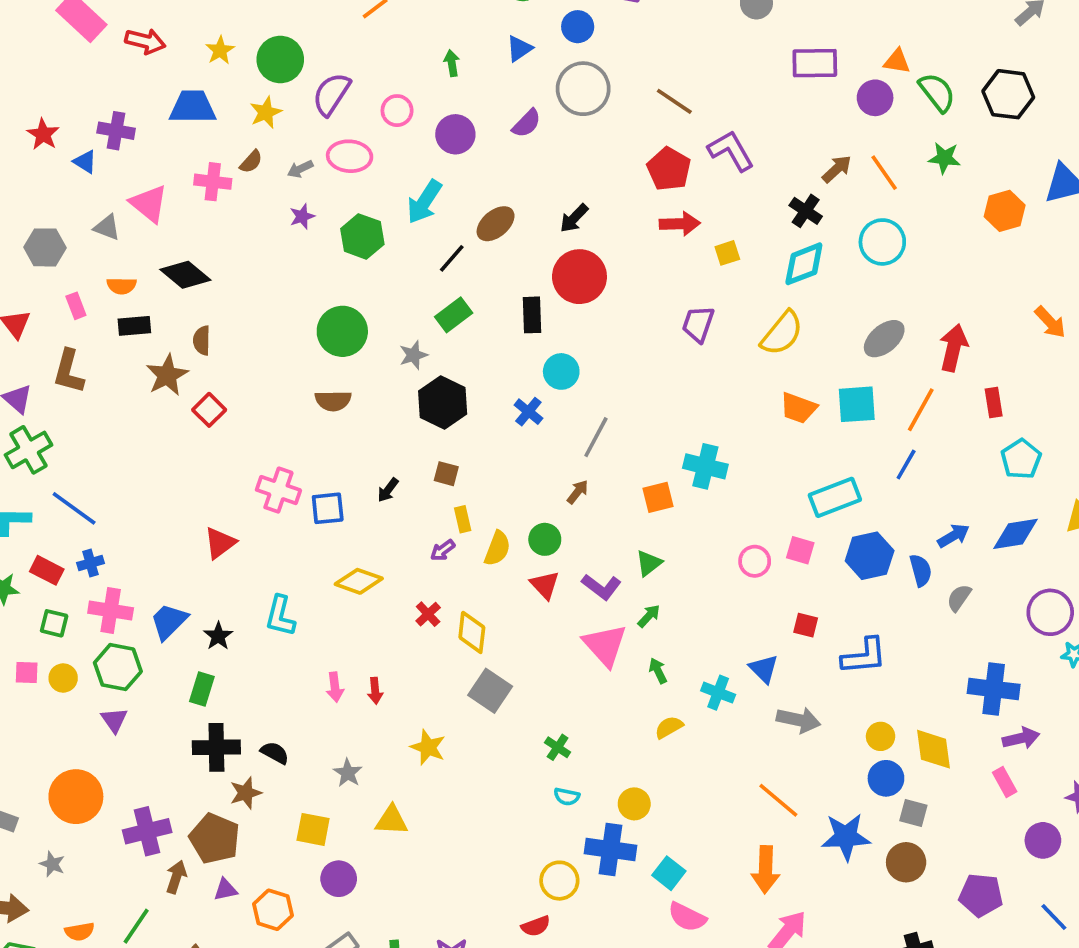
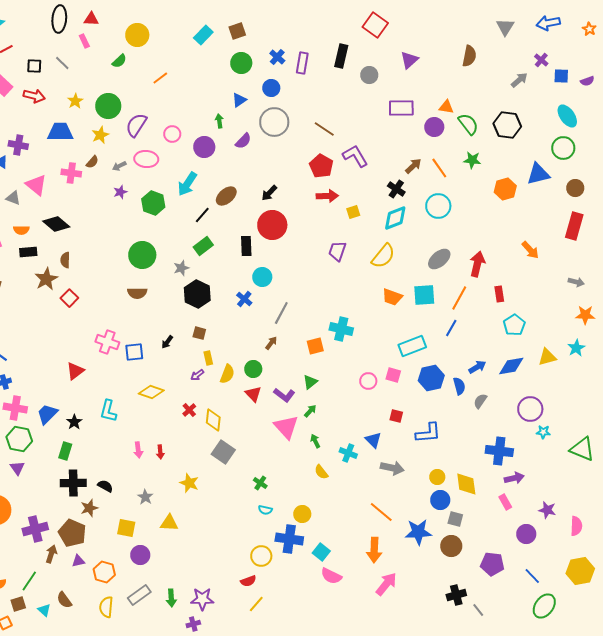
green arrow: (452, 63) -> (219, 121), moved
yellow semicircle: (669, 727) -> (321, 472), turned -98

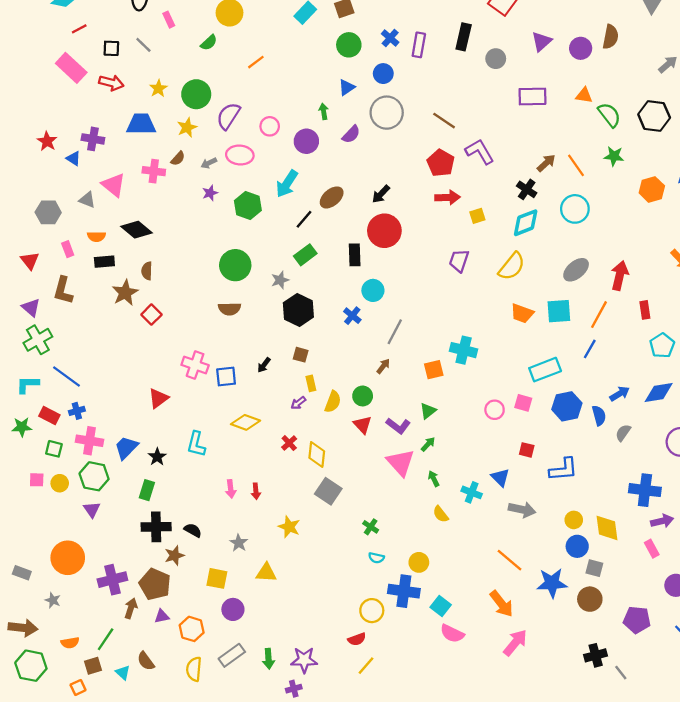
purple circle: (434, 127) -> (581, 48), moved
orange arrow: (374, 550) -> (501, 604), turned -40

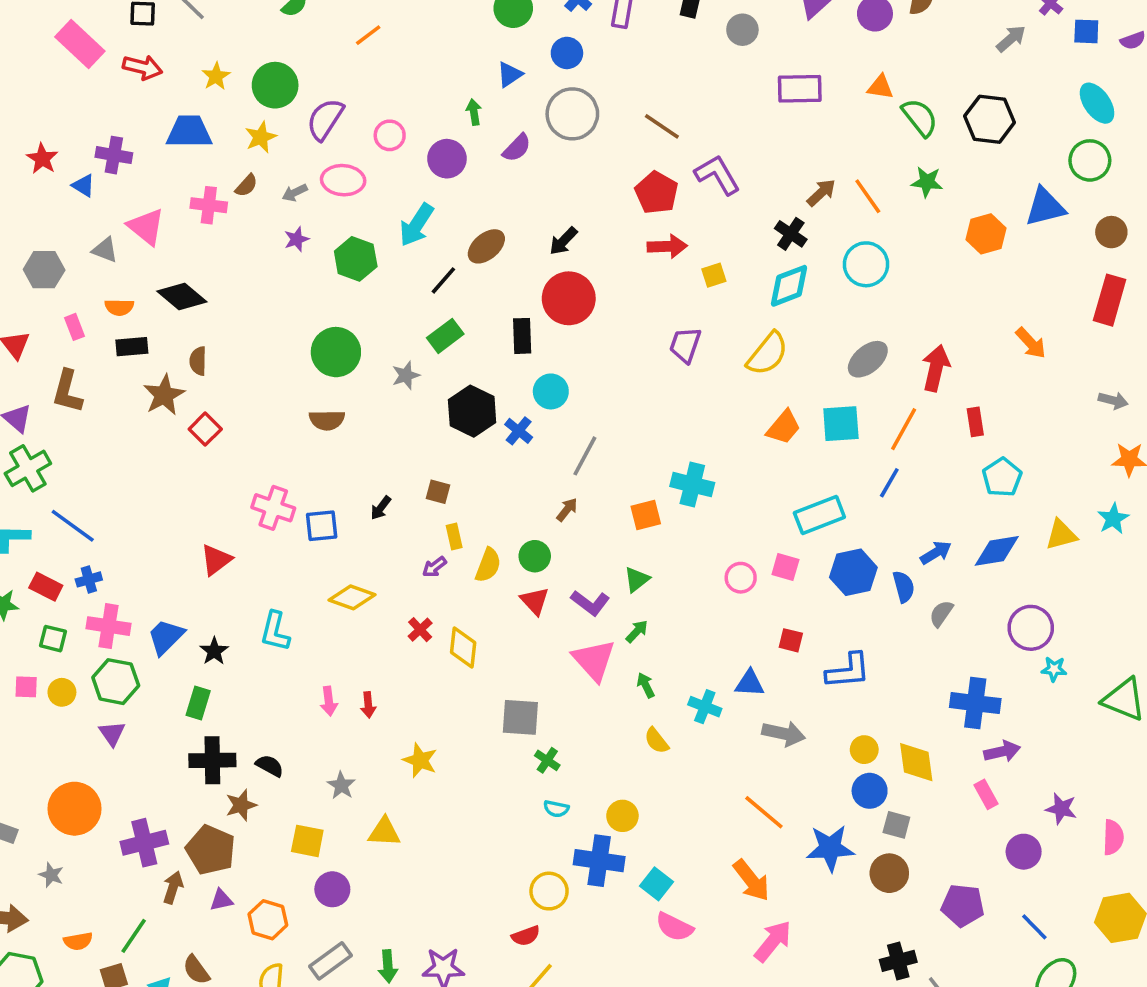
black hexagon: (298, 310) -> (472, 411), moved
orange trapezoid: (522, 313) -> (784, 427), turned -70
blue triangle: (500, 477) -> (750, 683), turned -42
gray square: (328, 491) -> (520, 717), moved, turned -30

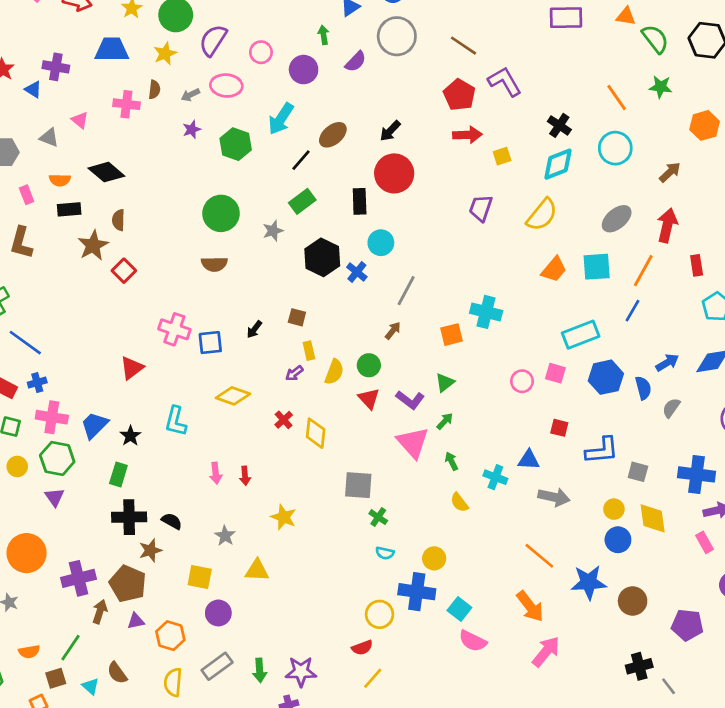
brown semicircle: (246, 186) -> (154, 90), turned -36
brown arrow: (821, 193) -> (670, 172), moved
pink triangle: (146, 227) -> (80, 120), size x0.6
gray square: (896, 825) -> (638, 472), moved

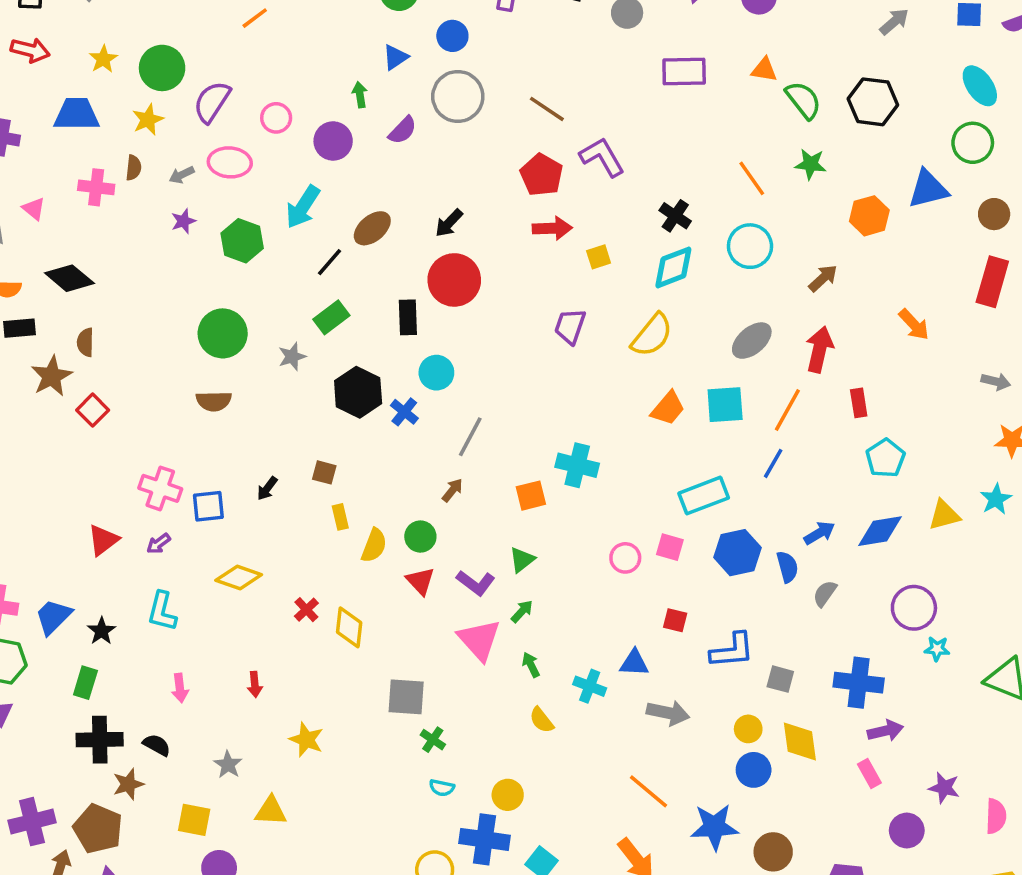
purple arrow: (294, 373) -> (158, 544), moved
pink arrow: (216, 473) -> (180, 688), moved

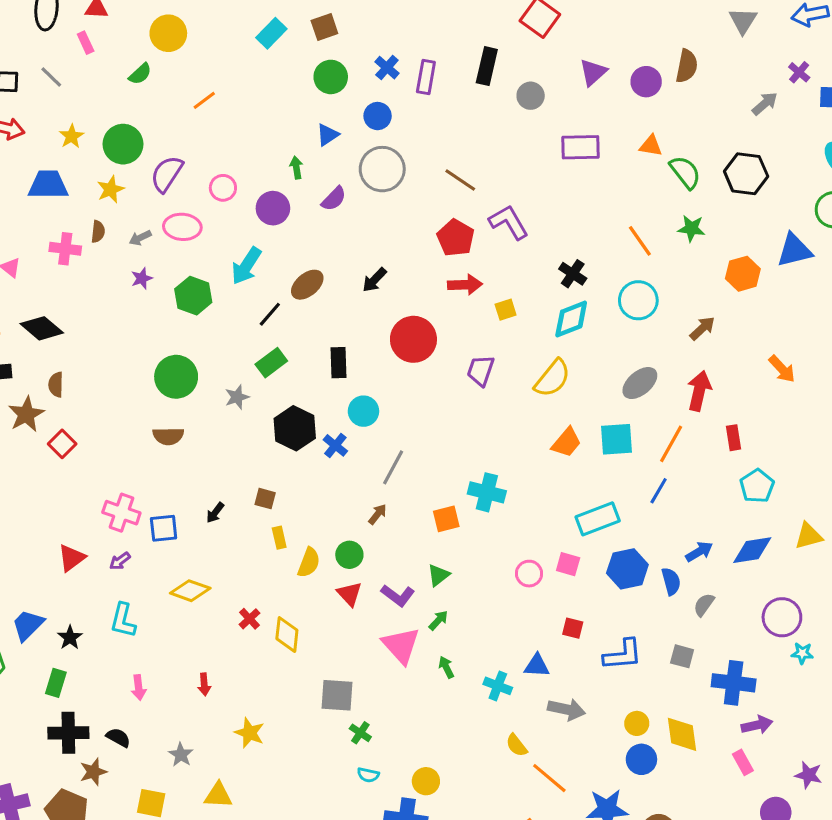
red circle: (454, 280) -> (413, 339), moved
gray square: (780, 679) -> (682, 656), moved
yellow semicircle: (542, 720) -> (517, 745), moved

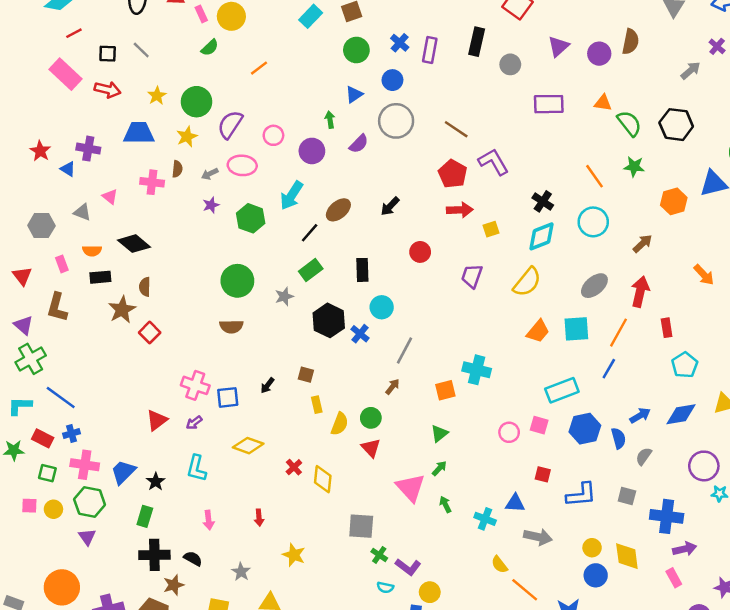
pink rectangle: (86, 43) -> (201, 14), moved
red circle: (413, 339) -> (420, 252), size x0.6
purple L-shape: (398, 595) -> (408, 567), moved

